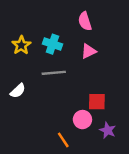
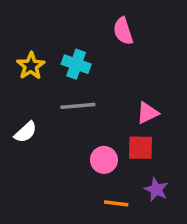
pink triangle: (88, 51) -> (147, 113), moved
pink circle: (82, 120) -> (104, 160), moved
orange line: (63, 140) -> (116, 203), moved, turned -49

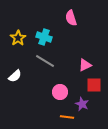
gray line: (78, 106) -> (45, 61), turned 36
red square: (141, 148) -> (94, 85), moved
purple star: (156, 189) -> (82, 104), moved

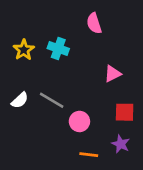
gray line: (45, 61) -> (52, 100), moved
pink triangle: (85, 65) -> (113, 74), moved
purple star: (82, 104) -> (121, 144), moved

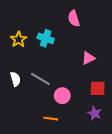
white semicircle: (20, 100) -> (15, 79), turned -64
orange line: (89, 155) -> (51, 119), moved

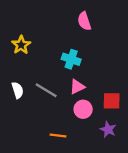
cyan cross: (46, 38) -> (71, 59), moved
pink triangle: (88, 58) -> (77, 87), moved
pink circle: (62, 96) -> (83, 109), moved

